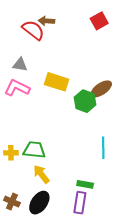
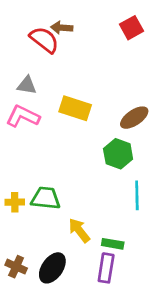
green hexagon: (85, 101) -> (118, 154), moved
yellow arrow: (41, 174) -> (79, 230), moved

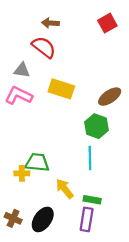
red semicircle: (44, 40) -> (44, 47), moved
cyan line: (137, 195) -> (90, 158), moved
yellow cross: (15, 202) -> (22, 173), moved

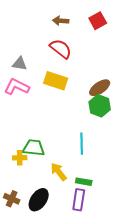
brown arrow: (50, 23) -> (61, 21), moved
red semicircle: (44, 47) -> (61, 49), moved
green hexagon: (96, 126) -> (100, 106), moved

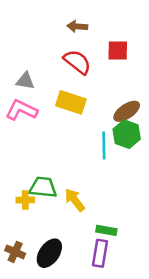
red square: (98, 21) -> (118, 50), moved, turned 30
cyan line: (82, 144) -> (104, 145), moved
yellow arrow: (59, 172) -> (75, 200), moved

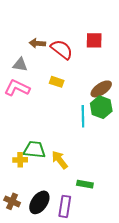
brown arrow: (77, 26) -> (37, 43), moved
yellow rectangle: (71, 102) -> (57, 82), size x0.6
purple rectangle: (100, 253) -> (65, 206), moved

